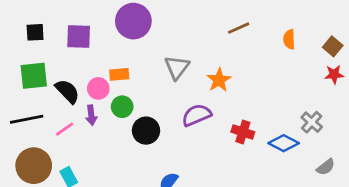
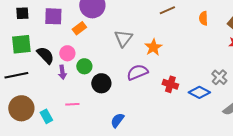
orange rectangle: (119, 74) -> (79, 28), moved, turned -32
pink line: (65, 129) -> (72, 104), moved, turned 32

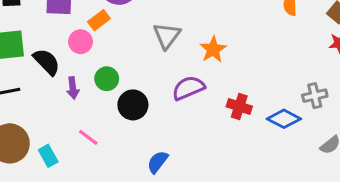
pink circle: (67, 53) -> (81, 42), moved
gray cross: (219, 77) -> (315, 96), turned 35
pink line: (72, 104) -> (88, 137), turned 40

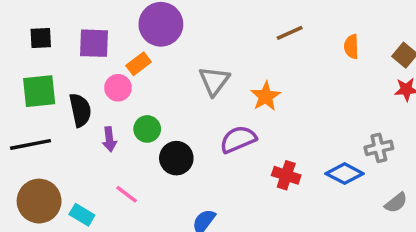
black semicircle: (47, 62) -> (80, 110), turned 32
red cross: (239, 106) -> (286, 175), moved
cyan rectangle: (48, 156) -> (82, 215), turned -30

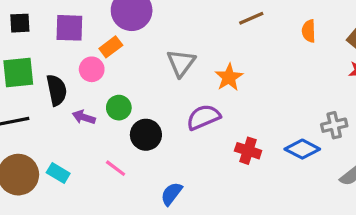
purple arrow: (109, 139) -> (84, 117), turned 115
pink line: (127, 194) -> (116, 168), moved
cyan rectangle: (82, 215) -> (58, 173), moved

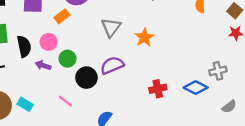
pink circle: (92, 69) -> (49, 42), moved
purple semicircle: (203, 117) -> (112, 65), moved
red cross: (248, 151) -> (158, 89), turned -30

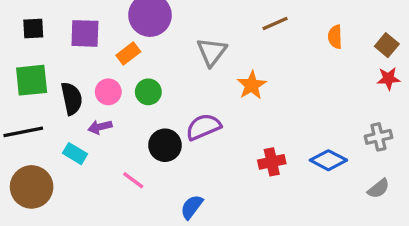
gray triangle: (111, 27) -> (212, 52), moved
green circle: (68, 59) -> (148, 92), moved
purple arrow: (43, 65) -> (100, 127), turned -32
gray cross: (218, 71) -> (378, 137), moved
cyan rectangle: (25, 104) -> (75, 154), moved

